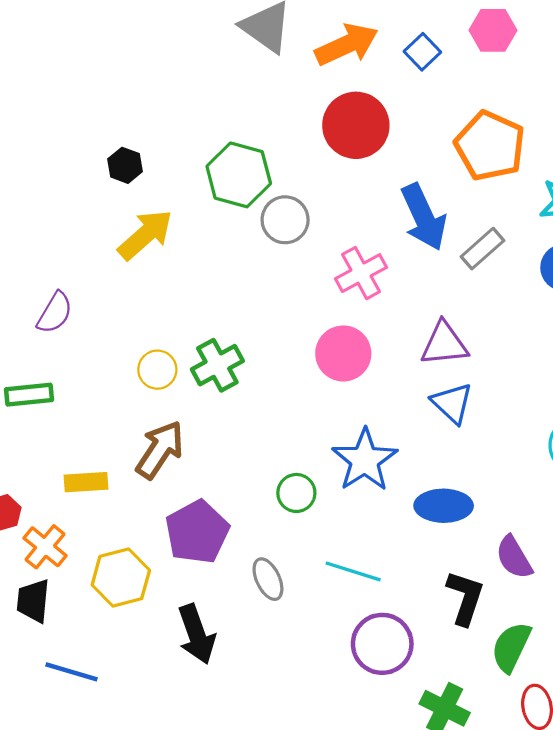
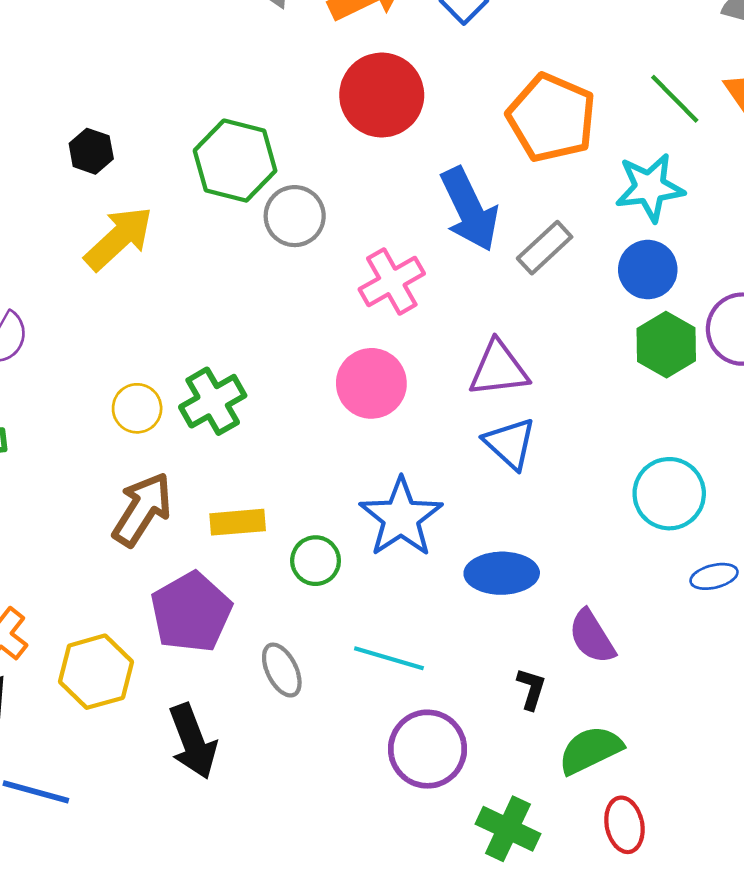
yellow rectangle: (86, 482) -> (238, 522), moved
black L-shape: (465, 598) -> (531, 689), size x0.6
green semicircle: (511, 647) -> (590, 750), turned 40

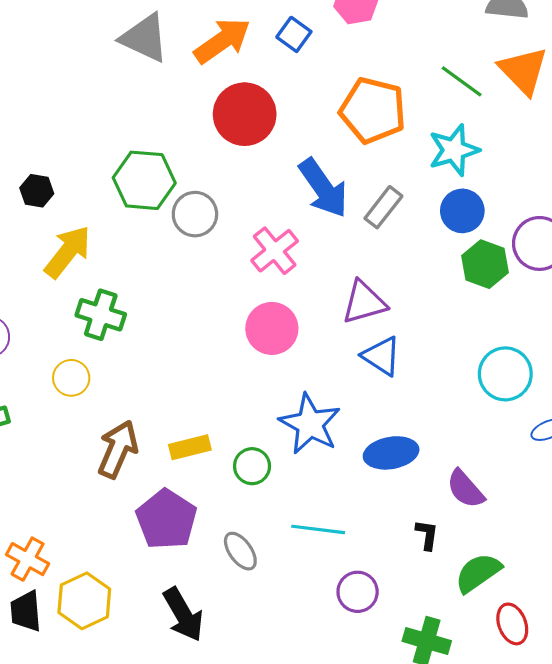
green cross: (213, 401) -> (101, 315), moved, turned -33
yellow circle: (137, 408) -> (71, 378), moved
yellow hexagon: (96, 672) -> (84, 601), moved
purple circle: (427, 749) -> (358, 592), size x0.7

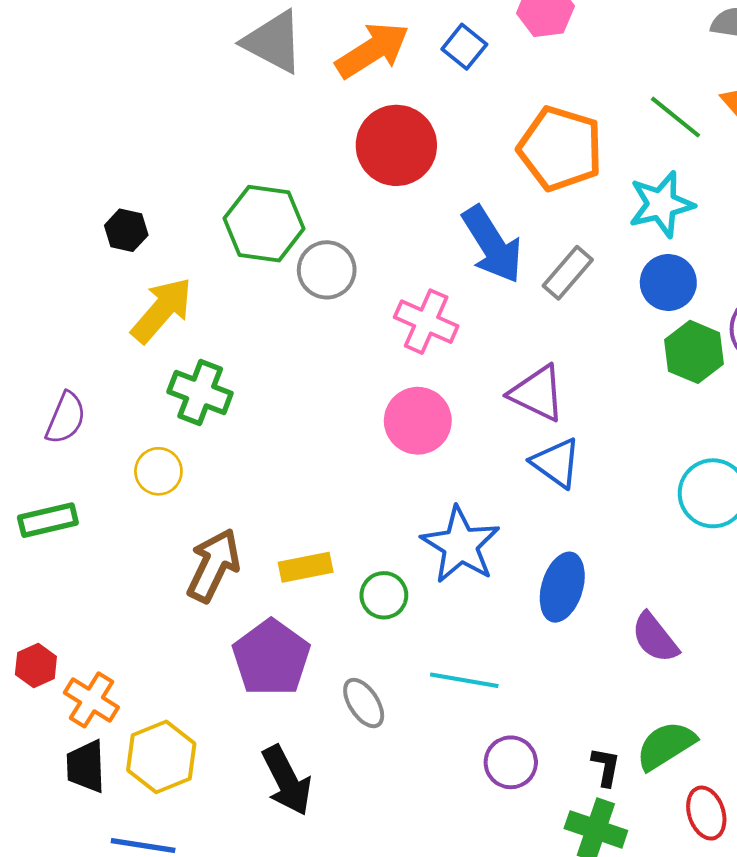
pink cross: (275, 251) -> (426, 322), turned -30
purple triangle: (364, 302) -> (537, 393), turned 39
blue ellipse: (391, 453) -> (562, 587), turned -66
black L-shape: (427, 535) -> (606, 767), moved

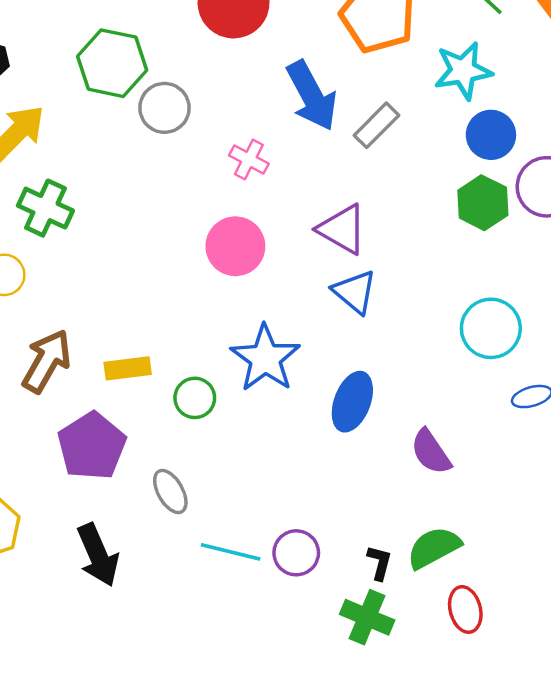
blue circle: (668, 282) -> (491, 135), moved
pink cross: (426, 322) -> (249, 159), size x0.7
cyan line: (464, 680) -> (231, 552), moved

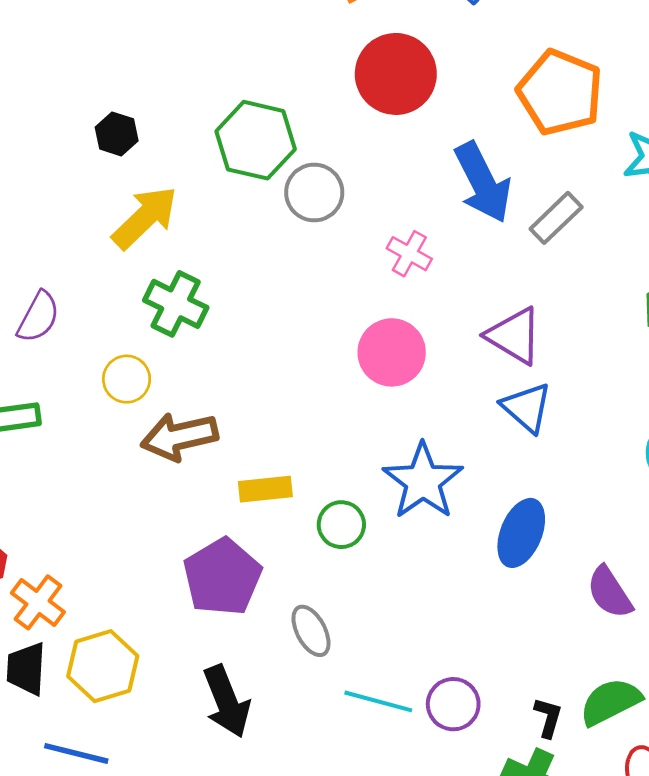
brown arrow: (47, 361) -> (179, 437), moved, turned -134

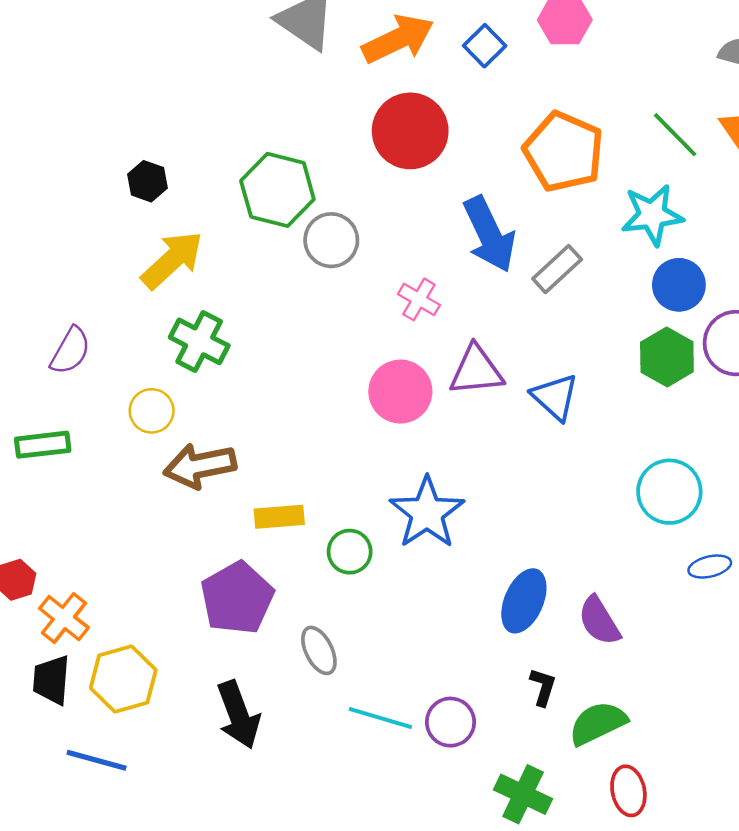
purple triangle: (514, 336) -> (476, 370), moved, turned -38
blue triangle: (527, 408) -> (555, 397), moved
blue ellipse: (521, 533) -> (524, 601), moved
black L-shape: (548, 717) -> (543, 687), moved

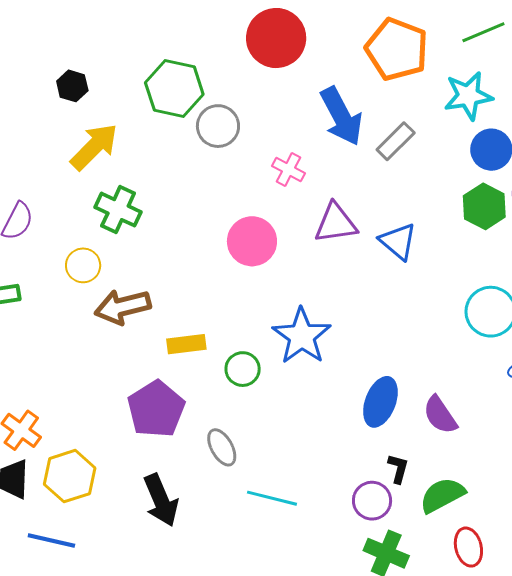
green line: (675, 135) -> (483, 32), turned -66
pink circle: (400, 392) -> (252, 241), moved
purple circle: (451, 722) -> (372, 501), moved

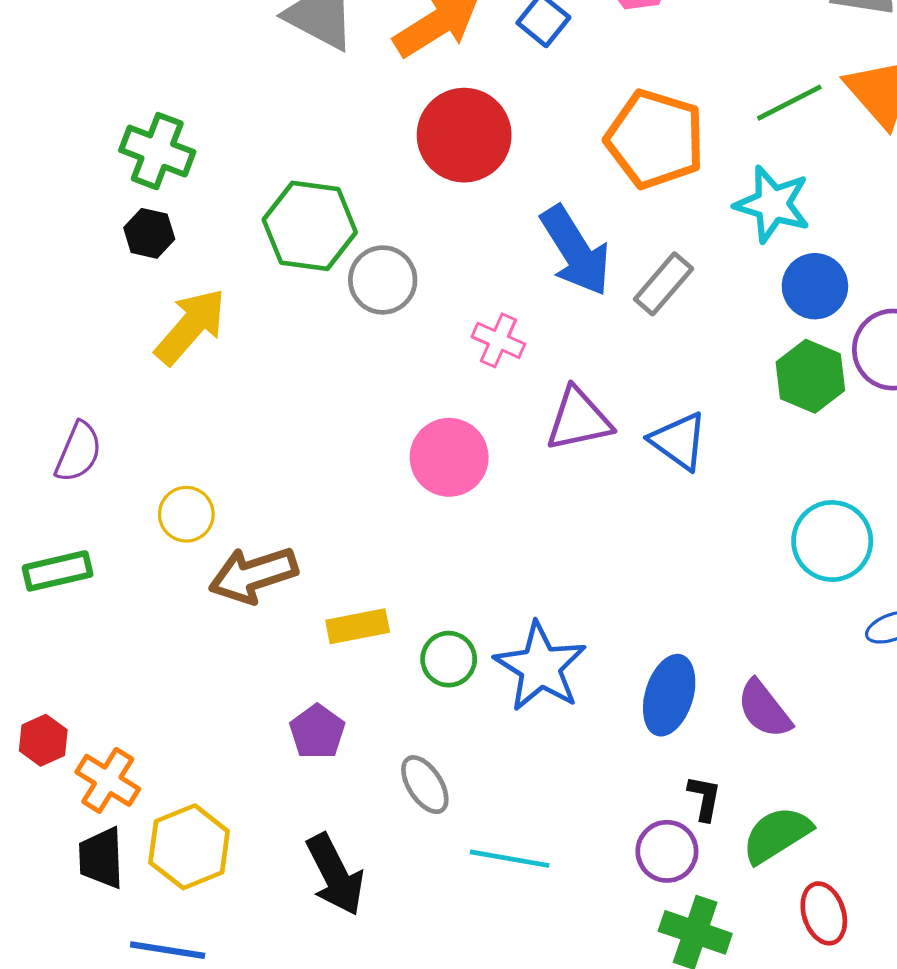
cyan star: (468, 96) -> (773, 204), turned 30
green cross: (118, 210) -> (157, 151), moved
blue star: (302, 336) -> (540, 667), moved
purple pentagon: (156, 409) -> (317, 732), size x0.6

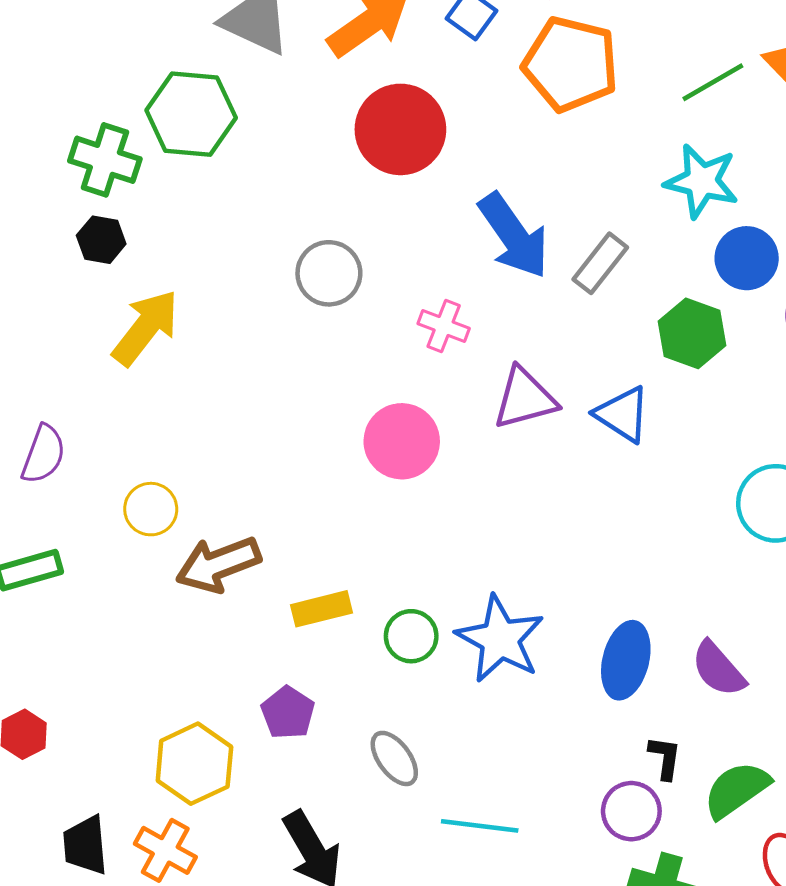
orange pentagon: (655, 139) -> (571, 64), moved
green hexagon: (310, 226) -> (191, 114), moved
green hexagon: (810, 376) -> (692, 333), moved
orange cross: (108, 780) -> (165, 850), moved
yellow hexagon: (189, 847) -> (194, 764), moved

